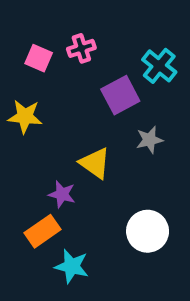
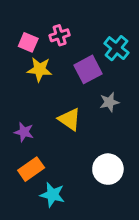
yellow star: (25, 116) -> (40, 69), moved
purple star: (62, 194) -> (24, 132), moved

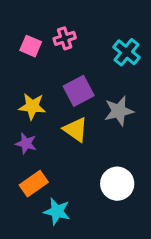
yellow star: (40, 69) -> (32, 106), moved
purple square: (88, 69) -> (79, 91), moved
gray star: (109, 102) -> (119, 111), size x1.4

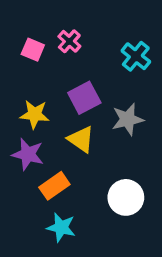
pink cross: (65, 38) -> (69, 41), turned -30
purple star: (26, 143) -> (28, 154), size x1.4
orange rectangle: (34, 184) -> (54, 186), moved

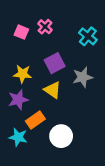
purple star: (28, 154) -> (18, 100), turned -30
white circle: (126, 197) -> (61, 136), moved
cyan star: (61, 227) -> (18, 137), moved

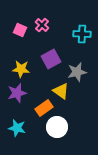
cyan cross: (88, 36) -> (82, 34), turned -36
yellow triangle: (52, 90) -> (61, 91), moved
orange rectangle: (35, 120) -> (44, 108), moved

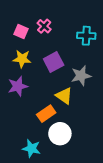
yellow star: (21, 69) -> (22, 59), moved
purple star: (17, 93) -> (18, 86), moved
cyan star: (17, 128) -> (31, 148), moved

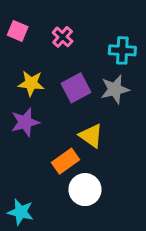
pink square: (21, 31) -> (18, 31), moved
gray star: (81, 76) -> (115, 89), moved
cyan star: (31, 148) -> (21, 212), moved

